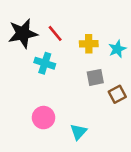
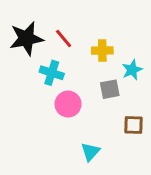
cyan star: (117, 49) -> (132, 70), moved
brown square: (117, 94) -> (134, 125), moved, turned 30
pink circle: (44, 118) -> (68, 104), moved

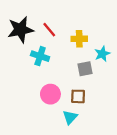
pink circle: (68, 104) -> (50, 94), moved
brown square: (134, 125) -> (78, 96), moved

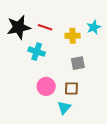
red line: (49, 30) -> (45, 27), turned -32
cyan star: (102, 54) -> (94, 27), moved

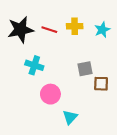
yellow cross: (73, 36) -> (75, 26), moved
cyan cross: (37, 52) -> (34, 65), moved
brown square: (71, 89) -> (101, 84), moved

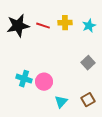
cyan cross: (34, 65) -> (24, 79), moved
gray square: (85, 69) -> (88, 63), moved, turned -32
brown square: (101, 84) -> (88, 100), moved, turned -32

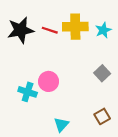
yellow cross: (65, 23) -> (75, 27), size x1.5
pink circle: (44, 82) -> (49, 81), moved
cyan triangle: (61, 102) -> (61, 125), moved

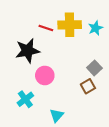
black star: (21, 30) -> (28, 51), moved
cyan cross: (28, 92) -> (25, 99), moved, turned 35
brown square: (102, 116) -> (88, 86), moved

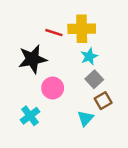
cyan star: (95, 28) -> (89, 56), moved
gray square: (94, 68) -> (94, 79), moved
cyan triangle: (57, 115) -> (85, 118), moved

